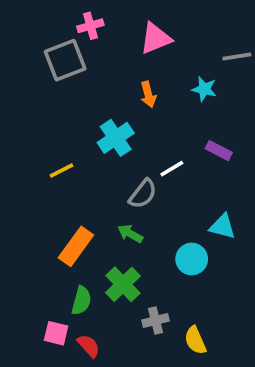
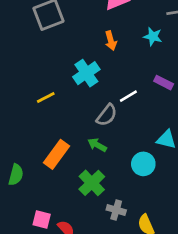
green semicircle: (81, 301) -> (16, 175), moved
gray cross: (156, 320) -> (116, 210), turned 30

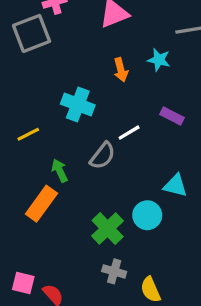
orange arrow: (111, 41) -> (121, 70), moved
cyan cross: (86, 73) -> (78, 104), turned -35
green arrow: (97, 145) -> (60, 171), moved, turned 36
green cross: (92, 183) -> (108, 228), moved

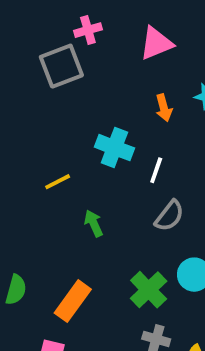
white line: (129, 133) -> (156, 170), moved, turned -40
gray semicircle: (103, 156) -> (169, 216), moved
orange rectangle: (41, 204) -> (73, 301), moved

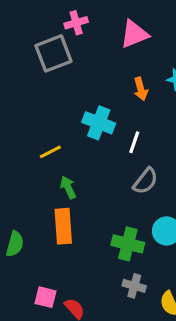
green arrow: (94, 223) -> (68, 187), moved
green cross: (149, 290) -> (128, 244), turned -32
orange rectangle: (73, 301) -> (63, 226), moved, turned -40

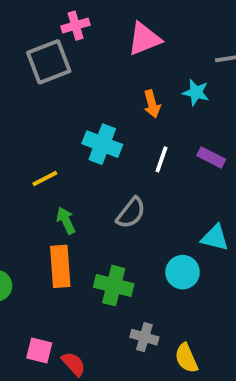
white line: (134, 142) -> (162, 159), moved
gray semicircle: (146, 181) -> (131, 213), moved
green cross: (128, 244) -> (114, 286), moved

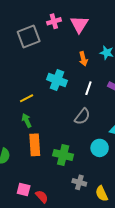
pink cross: (75, 26) -> (54, 21), moved
pink triangle: (144, 39) -> (79, 24), turned -36
gray semicircle: (131, 213) -> (82, 117), moved
green arrow: (66, 221) -> (27, 121), moved

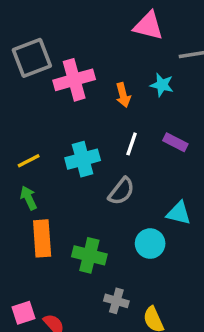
pink cross: (54, 21) -> (74, 80), moved, size x1.6
pink triangle: (79, 24) -> (148, 26), moved, turned -48
cyan cross: (57, 80) -> (83, 159), moved, turned -36
pink square: (24, 189) -> (24, 313), turned -32

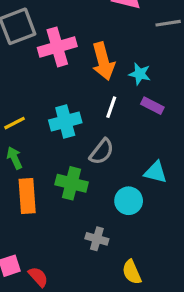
cyan star: (162, 85) -> (140, 74), moved
orange arrow: (123, 95) -> (103, 61), size x1.6
green cross: (89, 255) -> (72, 183), moved
gray cross: (116, 301) -> (97, 239), moved

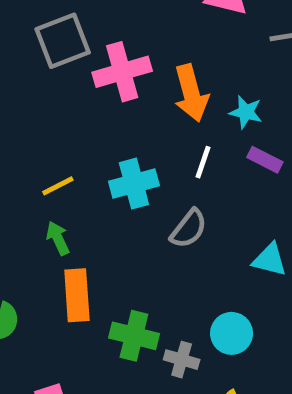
green cross: (72, 183) -> (134, 336), moved
cyan circle: (129, 201) -> (232, 333), moved

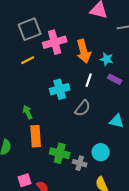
yellow line: (58, 186) -> (28, 60), moved

